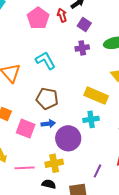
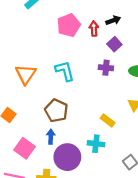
yellow rectangle: (96, 96) -> (108, 121), size x0.6
blue arrow: (48, 124) -> (51, 137), turned -96
pink square: (26, 129) -> (25, 148), moved

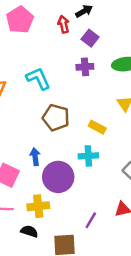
pink pentagon: (69, 25) -> (20, 20), moved
brown pentagon: (56, 111) -> (56, 118), moved

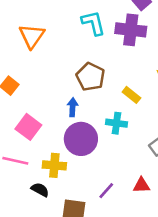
purple cross: (85, 67) -> (131, 30), size x1.6
cyan L-shape: (38, 79) -> (93, 23), moved
blue arrow: (35, 157) -> (73, 107), moved

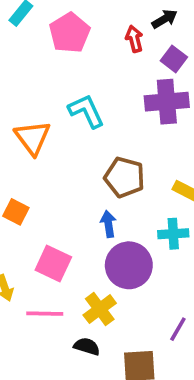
cyan L-shape: (93, 23) -> (86, 111), moved
yellow cross: (54, 165) -> (100, 309), turned -30

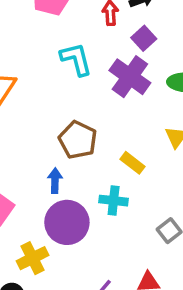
purple cross: (167, 102) -> (130, 77), turned 30
cyan L-shape: (86, 111) -> (76, 59), moved

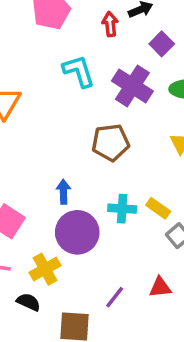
purple square: (144, 38) -> (162, 44), moved
brown pentagon: (78, 140) -> (111, 142), moved, turned -30
yellow rectangle: (133, 163) -> (158, 208), moved

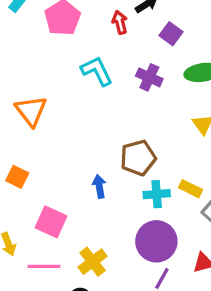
purple cross: (132, 86) -> (149, 77), size x0.7
brown pentagon: (111, 142) -> (138, 158), moved
purple circle: (77, 232) -> (156, 241), moved

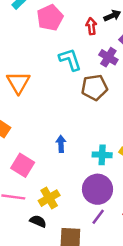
purple cross: (149, 77) -> (108, 57), moved
brown pentagon: (138, 158) -> (95, 87), moved

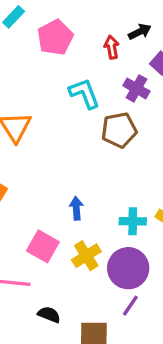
pink square: (23, 165) -> (43, 246), moved
yellow cross: (49, 198) -> (86, 256), moved

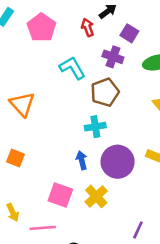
cyan cross: (133, 221) -> (95, 127), moved
purple circle: (128, 268) -> (118, 162), moved

